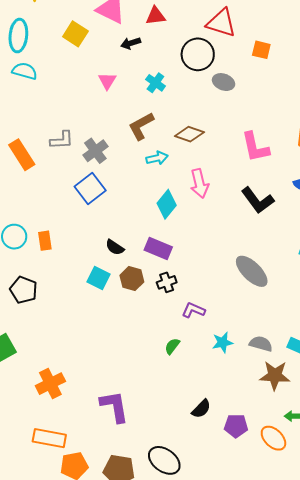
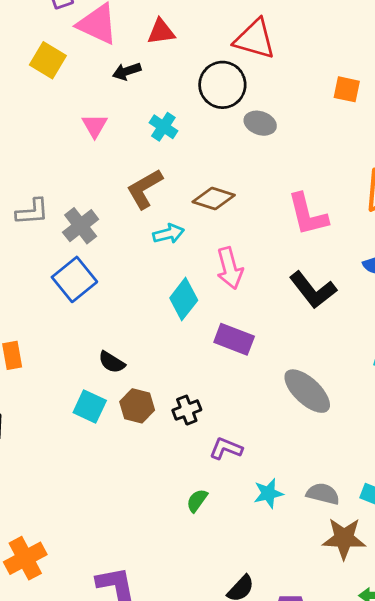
orange square: (261, 50) -> (347, 89), moved
purple rectangle: (158, 249) -> (234, 339), moved

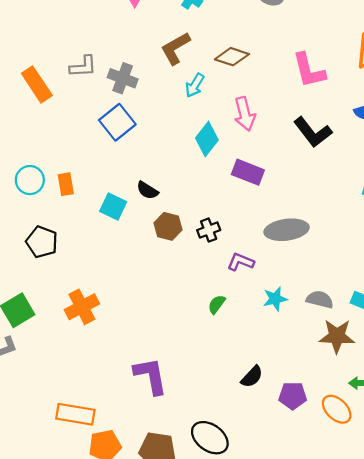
gray cross: (81, 226) -> (123, 78), turned -32
cyan arrow: (168, 234) -> (195, 85), turned 135
gray ellipse: (307, 391) -> (287, 230), moved, turned -51
cyan square: (90, 406) -> (113, 206), moved
orange cross: (25, 558) -> (82, 307), moved

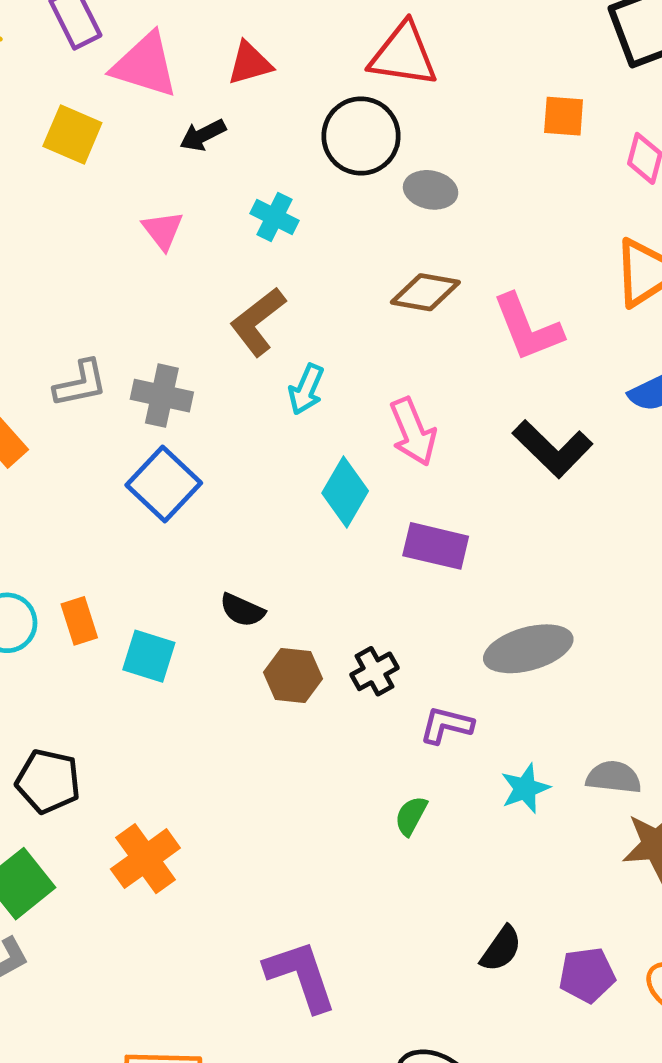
brown diamond: (232, 57) -> (425, 292), moved
cyan square: (113, 206) -> (149, 656), moved
black pentagon: (42, 242) -> (48, 781), moved

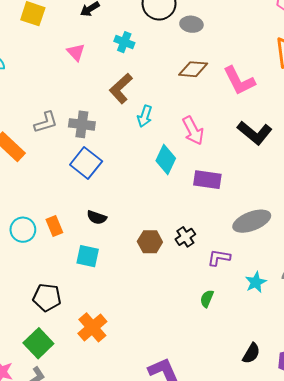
black semicircle: (242, 610) -> (97, 217), moved
cyan square: (149, 656) -> (88, 256), moved

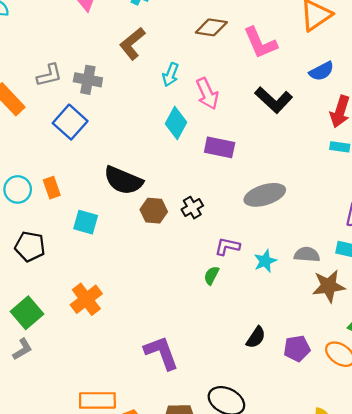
cyan arrow: (145, 116) -> (171, 75), moved
blue square: (86, 163) -> (70, 122), moved
black semicircle: (97, 217) -> (123, 180), moved, size x1.8
purple L-shape: (219, 258) -> (227, 246), moved
black pentagon: (47, 297) -> (30, 247), moved

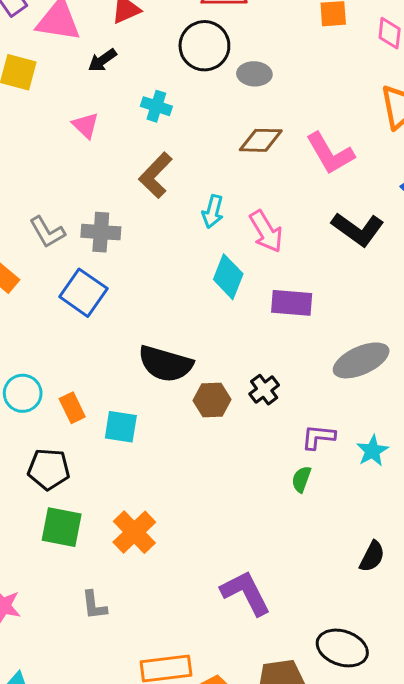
gray L-shape: (49, 75) -> (47, 232), turned 80
orange rectangle: (52, 188) -> (72, 408), moved
green square: (27, 313) -> (62, 527), moved, turned -32
gray L-shape: (22, 349) -> (94, 605), moved, turned 120

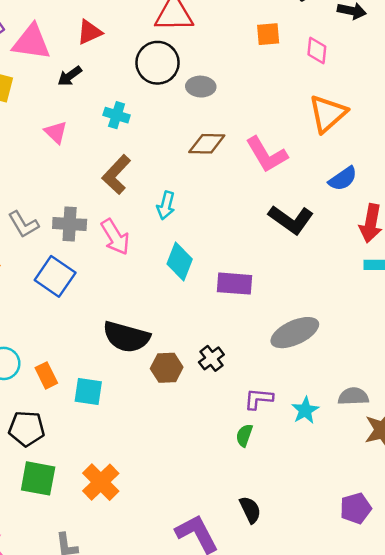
pink arrow: (266, 231) -> (115, 237), moved
black semicircle: (372, 556) -> (250, 510), moved, turned -52

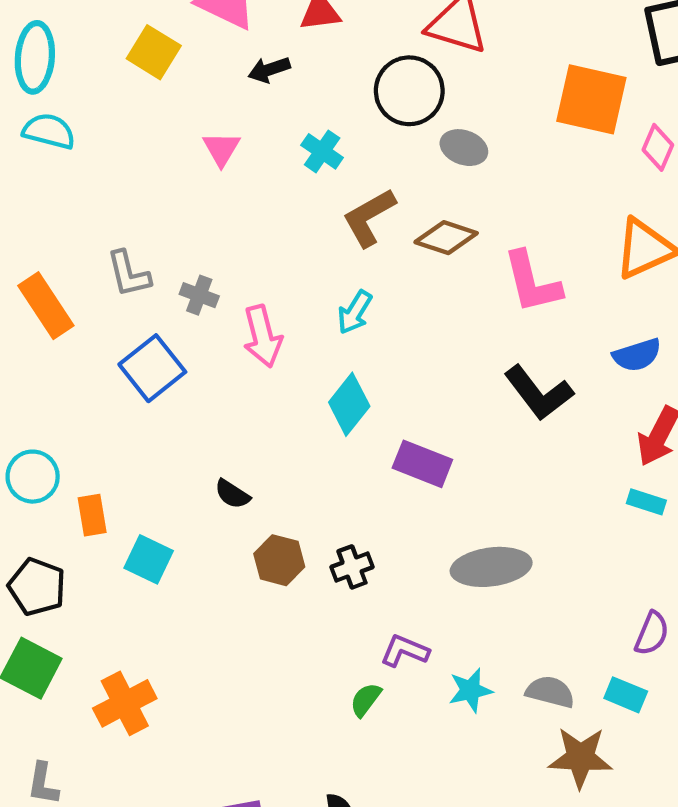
orange square: (268, 34) -> (591, 99), size x1.8
brown L-shape: (116, 175) -> (369, 218), moved
gray cross: (70, 224) -> (199, 295), size x0.7
black semicircle: (126, 337) -> (232, 494), size x0.5

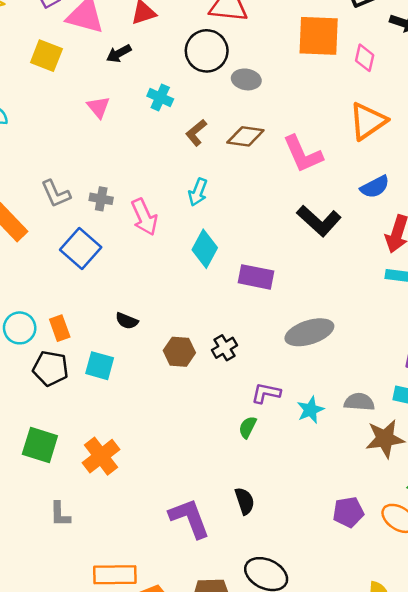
brown L-shape: (369, 218) -> (196, 133), size x0.7
black semicircle: (232, 494) -> (127, 321), moved
orange rectangle: (92, 515) -> (60, 328), moved
black pentagon: (37, 587) -> (51, 368), moved

